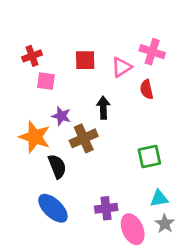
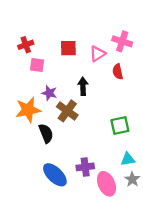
orange star: (35, 137) -> (28, 110), turned -30
brown cross: (84, 138) -> (67, 111), turned -30
blue ellipse: (53, 208) -> (55, 175), moved

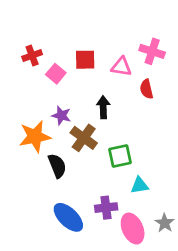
pink triangle: (98, 54) -> (121, 67), turned 42
pink square: (37, 65) -> (56, 74), moved, turned 32
green square: (120, 125) -> (120, 156), moved
cyan triangle: (128, 159) -> (140, 185), moved

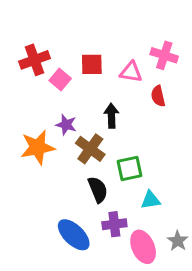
red cross: (32, 56) -> (35, 60), size x1.4
black semicircle: (57, 166) -> (98, 190), moved

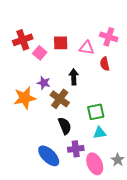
green square: (129, 168) -> (96, 112), moved

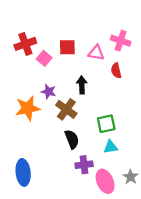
blue ellipse: (49, 156) -> (23, 172), moved, turned 40

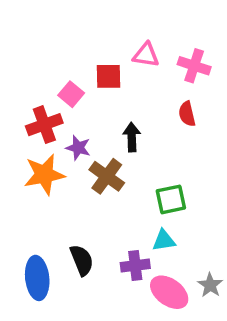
red cross: (25, 44) -> (44, 125), moved
pink triangle: (96, 53) -> (146, 55), moved
black semicircle: (72, 139) -> (82, 260), moved
cyan triangle: (111, 147) -> (164, 240), moved
pink ellipse: (105, 181) -> (169, 292), turned -30

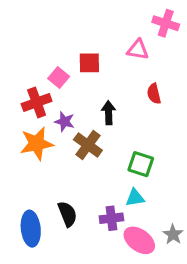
pink triangle: (146, 55) -> (138, 50), moved
pink cross: (194, 66) -> (166, 23), moved
green square: (171, 199) -> (141, 164), turned 30

